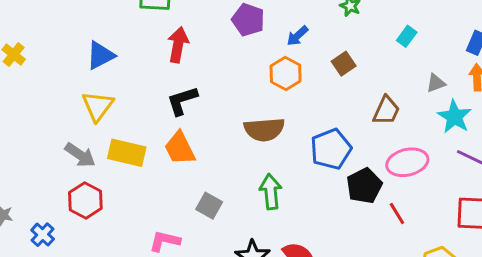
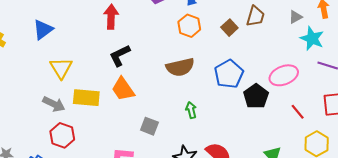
blue triangle: (100, 55) -> (43, 30), moved
brown square: (344, 64) -> (229, 28), moved
brown trapezoid: (386, 110) -> (255, 16), moved
green arrow: (271, 192) -> (191, 110), size x0.7
red line: (397, 214) -> (298, 112), moved

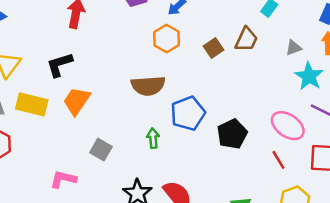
black L-shape: (120, 55) -> (59, 65), moved
blue pentagon: (229, 74) -> (188, 113), moved
pink ellipse: (284, 75) -> (288, 126), moved, turned 48
orange trapezoid: (123, 89) -> (77, 101), turned 60

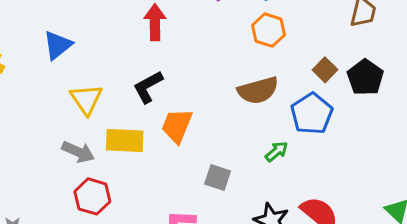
brown square: (214, 48) -> (325, 70), moved
black pentagon: (232, 134) -> (365, 77), moved
green arrow: (153, 138) -> (277, 151), turned 66

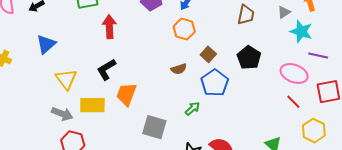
brown square: (325, 70) -> (208, 54), moved
brown semicircle: (258, 90) -> (179, 69), size x0.6
gray square: (218, 177) -> (154, 127), size x1.4

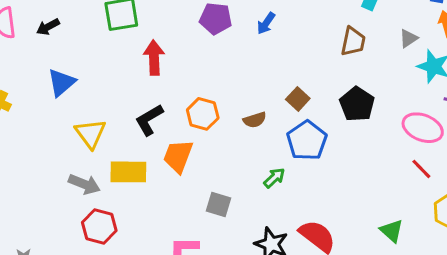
orange hexagon: (184, 29) -> (203, 114), moved
gray square: (154, 127) -> (219, 205), size x0.7

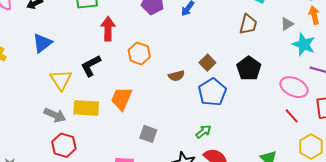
orange hexagon: (203, 114) -> (139, 54), moved
black L-shape: (149, 120) -> (91, 66), moved
green arrow: (274, 178) -> (203, 132), moved

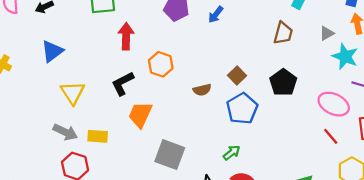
black L-shape: (91, 66) -> (123, 83), moved
yellow rectangle: (86, 108) -> (98, 136), moved, size x0.7
gray square: (148, 134) -> (170, 155), size x1.5

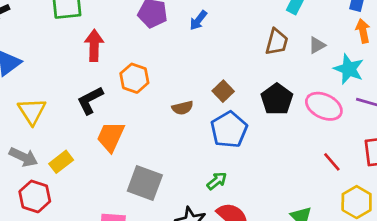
gray triangle: (327, 33) -> (317, 45), moved
pink ellipse: (334, 104) -> (324, 106), moved
yellow rectangle: (98, 136) -> (61, 162), turned -42

